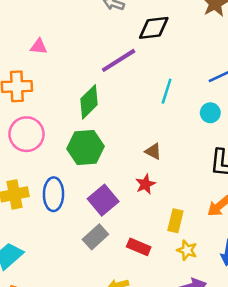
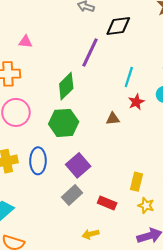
purple line: (119, 60) -> (90, 52), turned -32
brown triangle: (153, 151) -> (113, 119), moved, turned -32
red star: (145, 184) -> (136, 102), moved

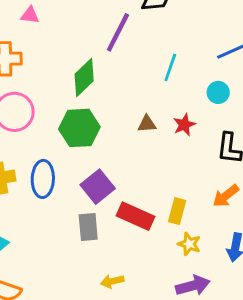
red star: (136, 102) -> (184, 125), moved
gray rectangle: (72, 195) -> (88, 227), turned -54
red rectangle: (107, 203) -> (136, 216), moved, size x1.4

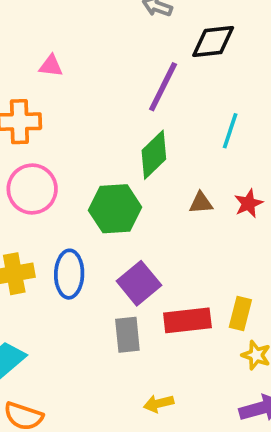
green diamond: (84, 78) -> (154, 155), moved
red rectangle: (136, 216) -> (187, 320), turned -30

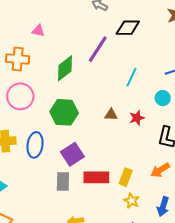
green diamond: (154, 155) -> (65, 68), moved

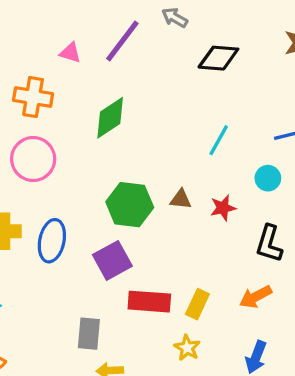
purple line: (98, 49) -> (122, 41), moved
green hexagon: (64, 112) -> (130, 205), moved
gray rectangle: (63, 182) -> (89, 334), moved
yellow star: (131, 201) -> (187, 348), moved

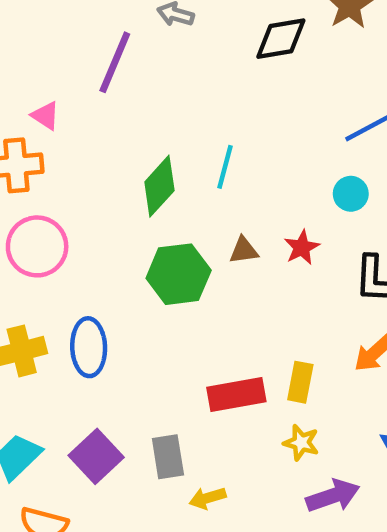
pink triangle: (70, 53) -> (46, 116), moved, turned 30
black diamond: (218, 58) -> (281, 39), moved
green diamond: (110, 118) -> (159, 186), moved
cyan line: (219, 140) -> (225, 167), moved
purple square: (112, 260) -> (96, 456), moved

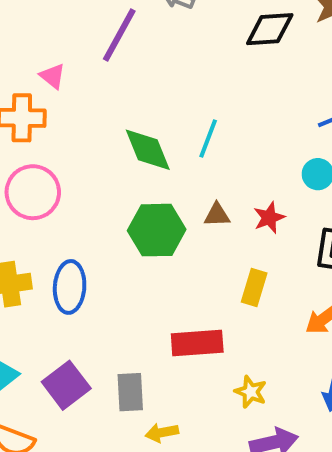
green diamond: (159, 186) -> (148, 150), turned -70
yellow rectangle: (300, 382) -> (254, 288), moved

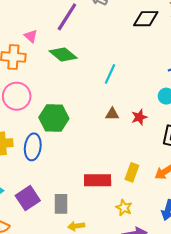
green diamond: (148, 150) -> (63, 54), moved, turned -32
green hexagon: (157, 230) -> (54, 118), moved
yellow rectangle: (254, 288) -> (132, 172), moved

